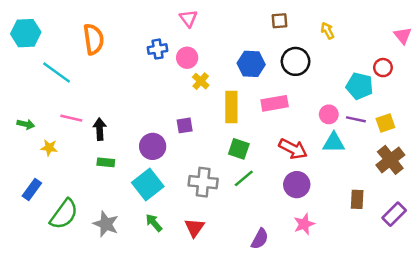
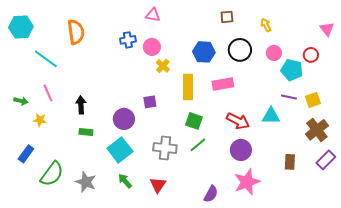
pink triangle: (188, 18) -> (153, 15), turned -42
pink circle: (329, 114) -> (274, 53), moved
pink line: (71, 118) -> (48, 93), moved, turned 54
purple rectangle: (394, 214) -> (326, 160), moved
pink star: (304, 224) -> (247, 182), size x1.5

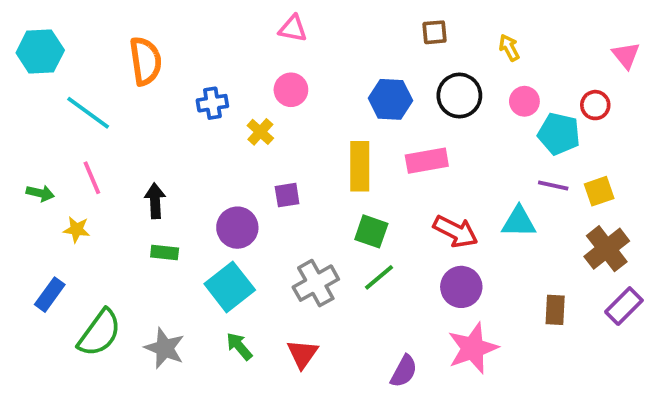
blue cross: (128, 40) -> (212, 103), moved
yellow cross: (163, 66) -> (260, 132), moved
gray cross: (165, 148) -> (316, 283), turned -35

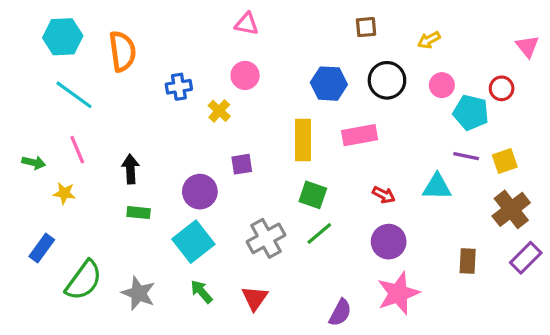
yellow arrow: (509, 48) -> (429, 40), turned -90
cyan hexagon: (40, 51) -> (63, 37), moved
red arrow: (456, 231) -> (384, 195), size x0.6

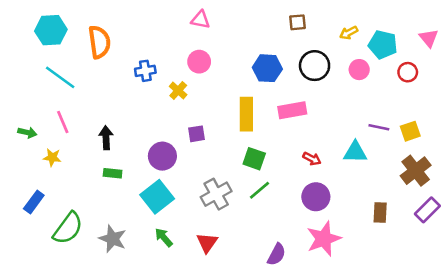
cyan pentagon: (471, 113) -> (383, 45), moved

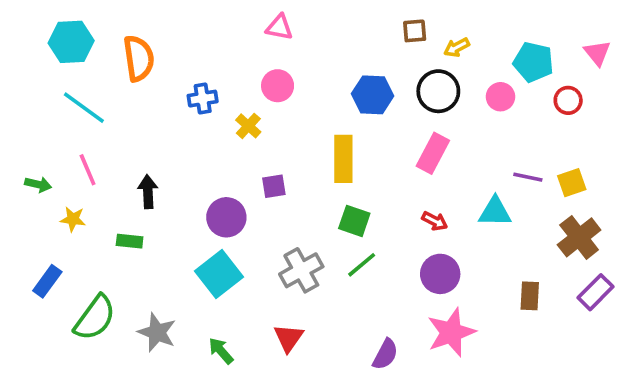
yellow arrow: (349, 33) -> (457, 47), moved
pink rectangle: (292, 110) -> (433, 153), moved, turned -52
green rectangle: (113, 173) -> (130, 241), moved
green arrow: (164, 237) -> (221, 351), moved

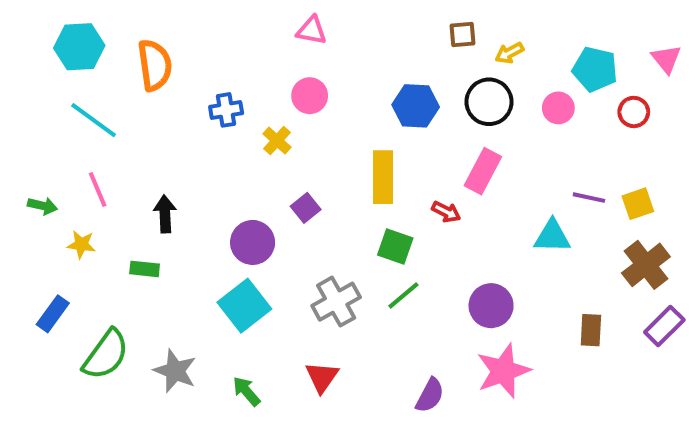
purple square: (274, 186) -> (306, 208), turned -30
red arrow: (435, 221) -> (446, 212), moved

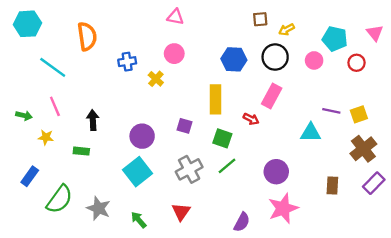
cyan hexagon: (79, 47) -> (27, 24), moved
purple square: (306, 208) -> (185, 126), moved, turned -35

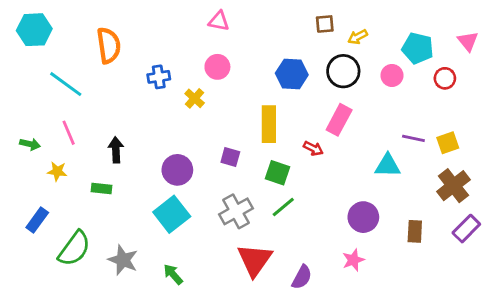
purple circle: (276, 172) -> (363, 217), moved
pink star: (283, 208) -> (353, 260), size x0.6
red triangle: (181, 212) -> (255, 260), moved, size x1.5

